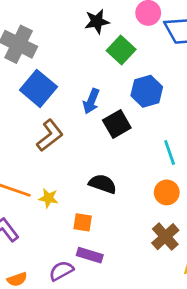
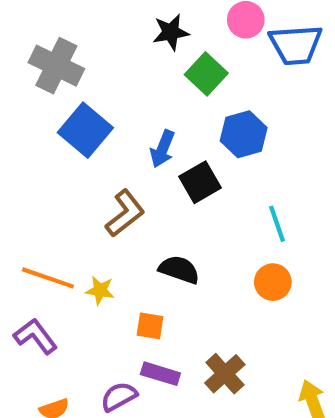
brown L-shape: (50, 135) -> (125, 213), moved
brown cross: (165, 237) -> (225, 374), moved

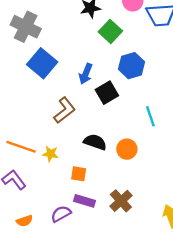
orange circle: (273, 282) -> (127, 149), moved

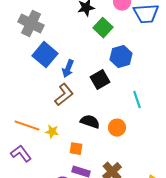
blue arrow: (86, 74) -> (68, 69), moved

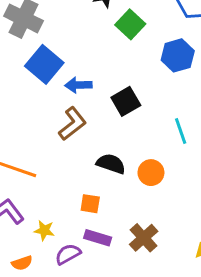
blue hexagon: (121, 57) -> (178, 55), moved
blue arrow: (68, 69) -> (78, 85), turned 66
yellow star: (52, 132) -> (44, 230), moved

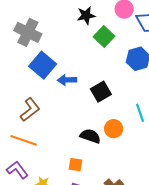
brown L-shape: (72, 124) -> (30, 110), moved
orange circle: (151, 173) -> (114, 129), moved

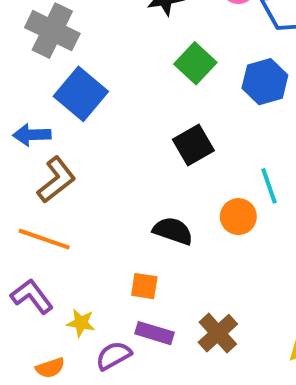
green square: (104, 37) -> (195, 63), moved
blue arrow: (67, 80) -> (32, 135), moved
orange circle: (114, 129) -> (238, 217), moved

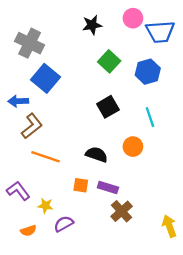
cyan line: (269, 186) -> (150, 117), moved
orange line: (44, 239) -> (45, 157), moved
purple rectangle: (155, 333) -> (108, 187), moved

